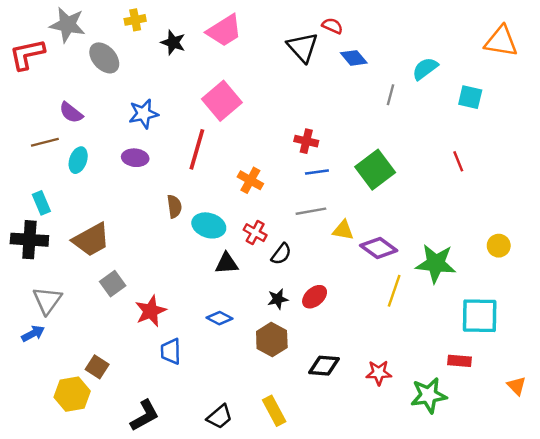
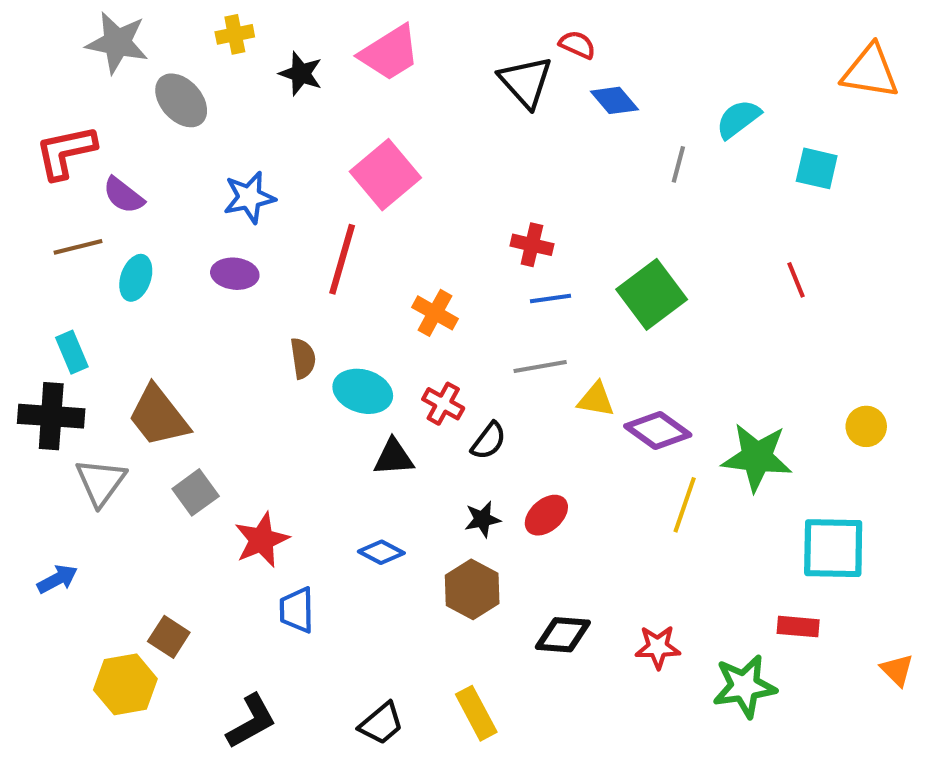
red L-shape: (27, 54) -> (66, 152), moved
brown trapezoid: (91, 240) -> (158, 416), turned 81
gray triangle: (47, 300) -> (101, 482), moved

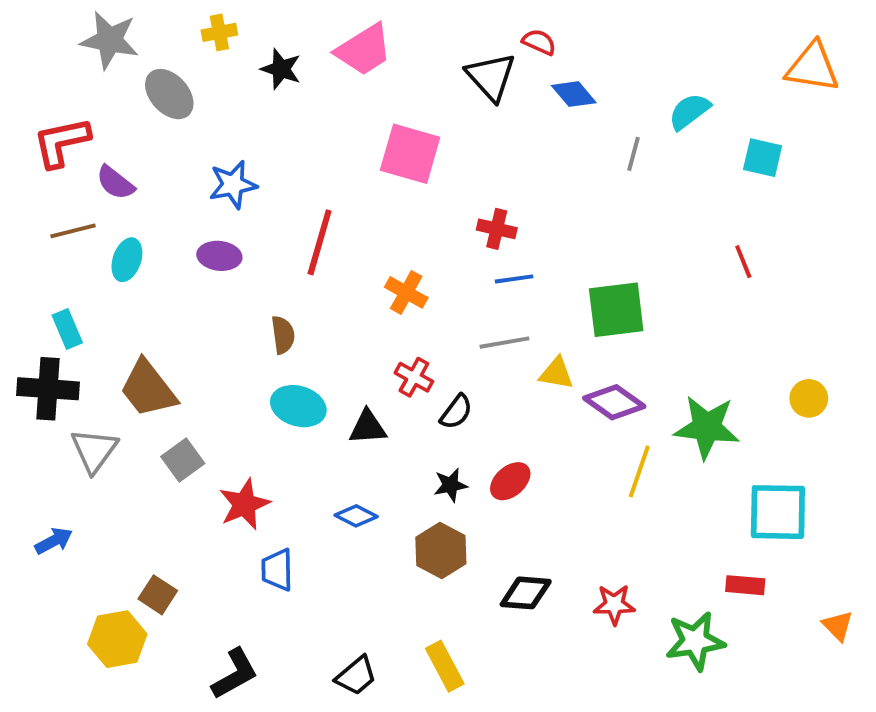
pink square: (385, 175) -> (410, 154), moved, turned -34
green square: (652, 294) -> (616, 310), moved, turned 30
cyan ellipse: (363, 391) -> (298, 406), moved

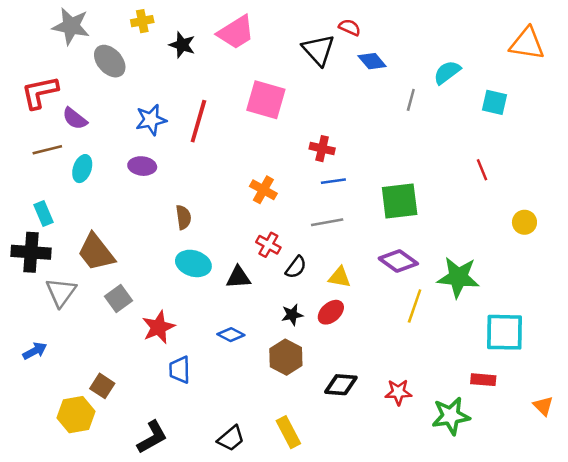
red line: (320, 242) -> (198, 121), moved
yellow triangle: (556, 373) -> (340, 277), moved
yellow circle: (809, 398) -> (524, 222), moved

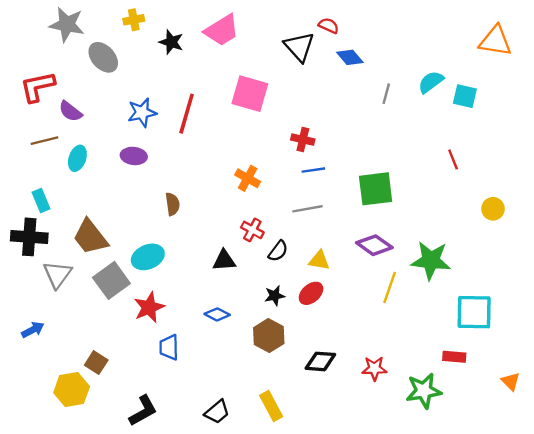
cyan semicircle: (447, 72) -> (431, 82), moved
cyan ellipse: (193, 263) -> (148, 257), moved, turned -40
gray square: (118, 298) -> (111, 280), size x1.4

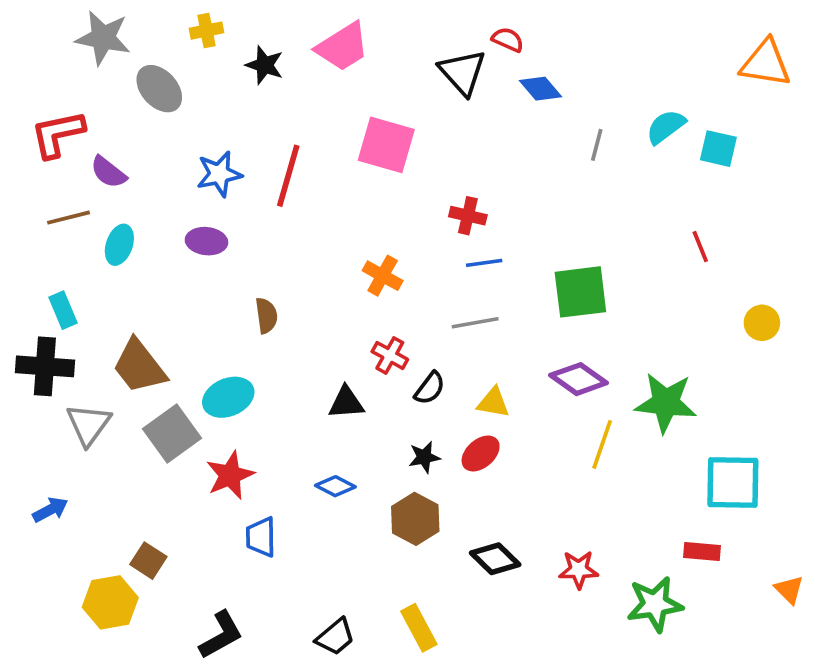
black diamond: (320, 361) -> (495, 559), turned 40

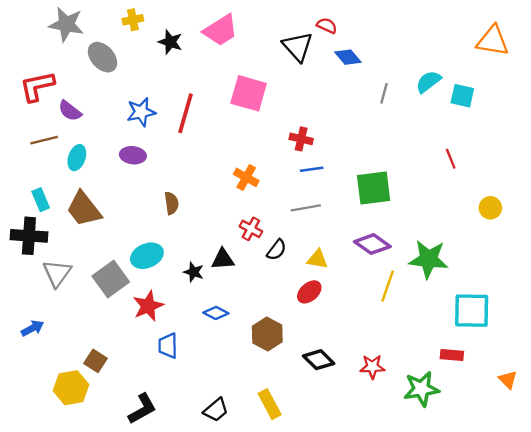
brown trapezoid: (139, 366) -> (84, 209), moved
black star: (424, 457) -> (194, 272), moved, turned 30

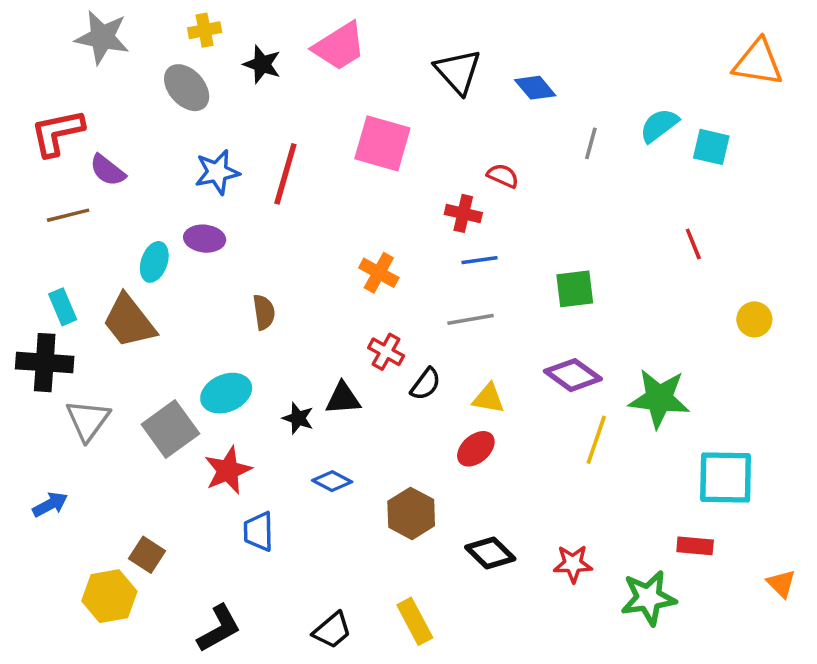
red semicircle: (327, 26) -> (503, 176), moved
gray ellipse: (103, 57) -> (187, 88), moved
cyan ellipse: (77, 158) -> (154, 262), moved
green square: (374, 188) -> (575, 289), size x0.7

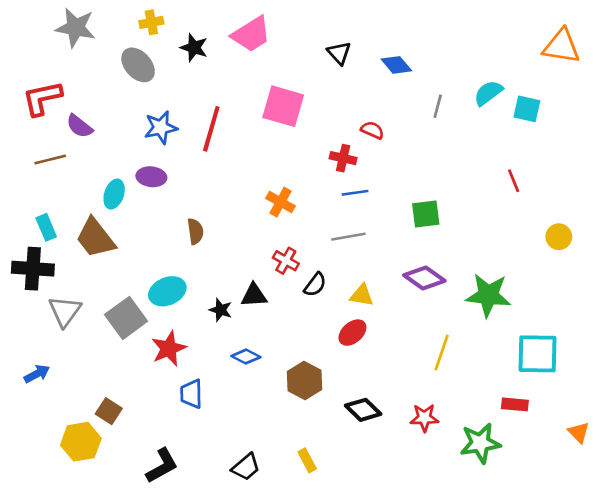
black triangle: (458, 71) -> (339, 53), size x0.7
yellow line: (596, 440) -> (442, 353), moved
yellow rectangle: (415, 621) -> (307, 460), size x0.7

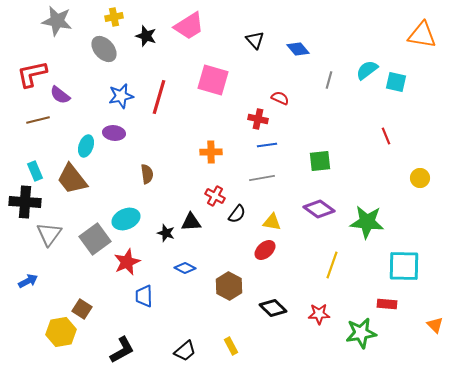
orange cross: (281, 202) -> (211, 152), turned -30

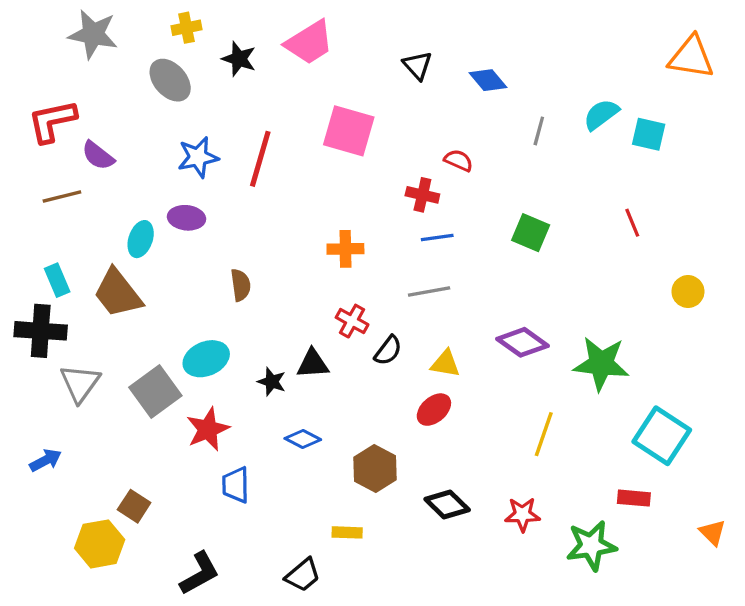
green square: (320, 161) -> (531, 233), moved, turned 30
cyan square: (404, 266) -> (662, 436), turned 32
yellow rectangle: (231, 346) -> (347, 532), moved, turned -60

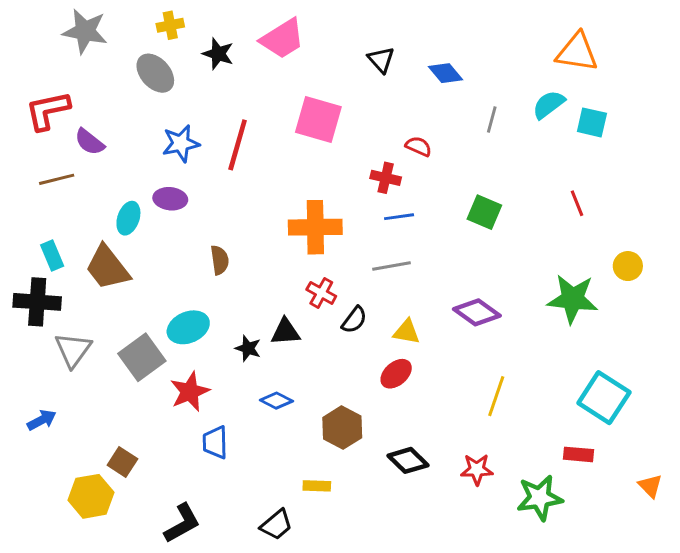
orange triangle: (691, 57) -> (577, 52), moved
orange cross: (345, 249) -> (315, 227), size x1.6
green star: (601, 364) -> (573, 299), moved

